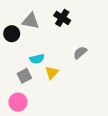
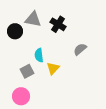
black cross: (62, 18) -> (58, 24), moved
cyan semicircle: (37, 59) -> (39, 55), turned 96

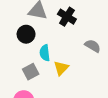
black circle: (15, 31) -> (26, 34), moved
gray semicircle: (80, 49) -> (93, 46), turned 72

